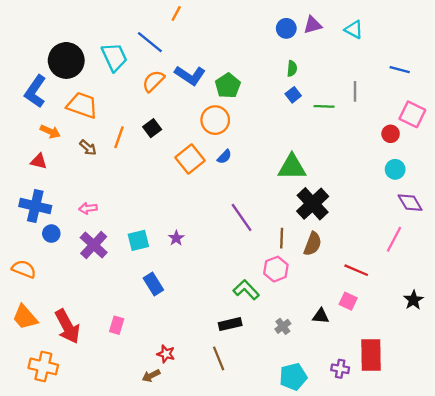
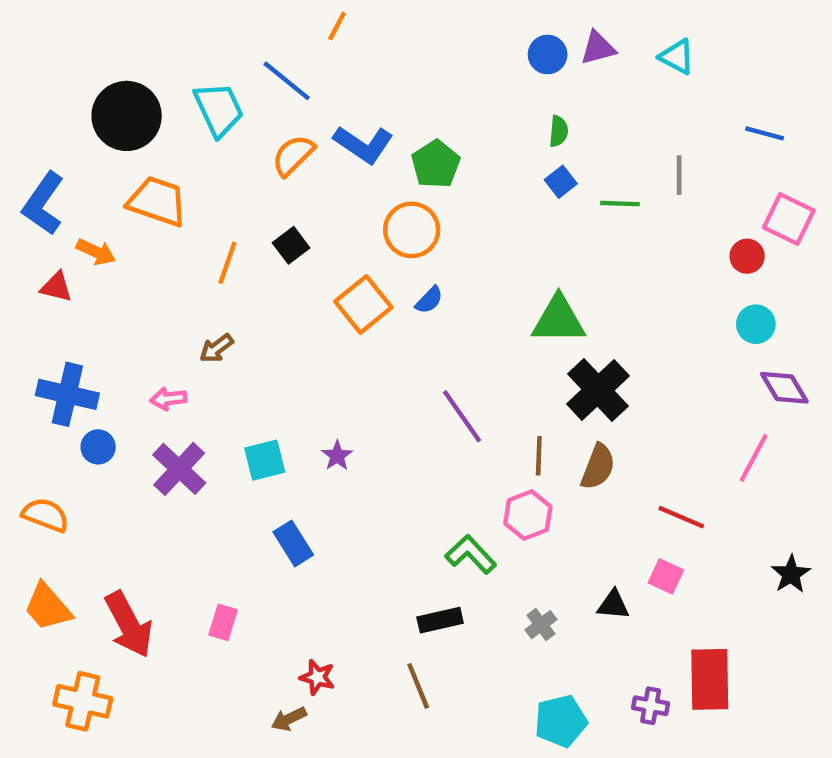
blue L-shape: (35, 91) -> (43, 204), moved
brown arrow: (88, 148) -> (216, 348), moved, turned 102
red triangle: (39, 161) -> (56, 287), moved

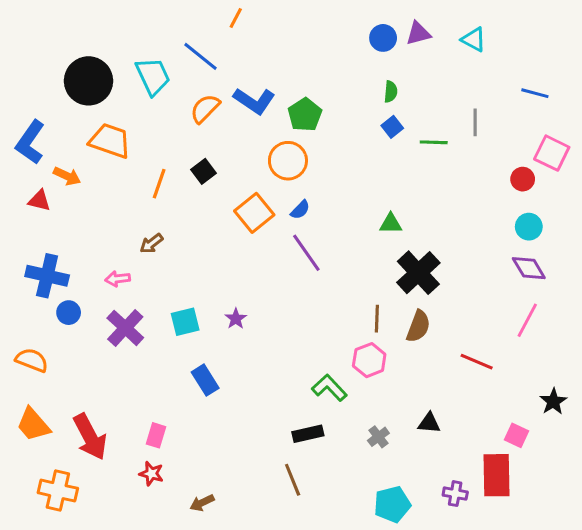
green triangle: (559, 320) -> (391, 224), size x0.6
purple diamond: (784, 388) -> (529, 268), moved
purple line: (462, 416) -> (306, 253), moved
pink square: (666, 576) -> (517, 435), moved
red star: (317, 677) -> (151, 474), moved

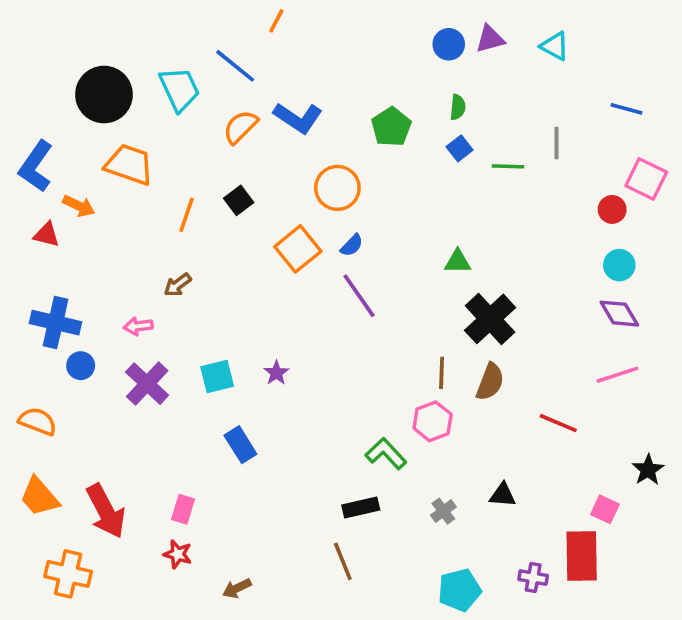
green pentagon: (305, 115) -> (391, 127), moved
pink line: (527, 320) -> (618, 375), turned 44

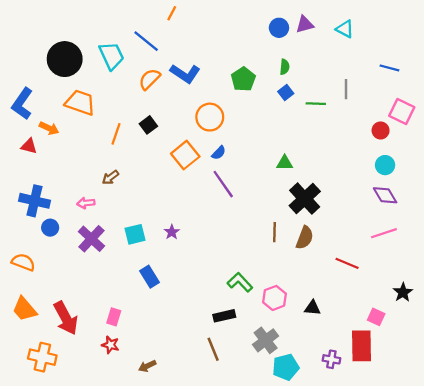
pink hexagon: (433, 421) -> (275, 298), moved
gray cross: (443, 511) -> (266, 340), moved, size x1.6

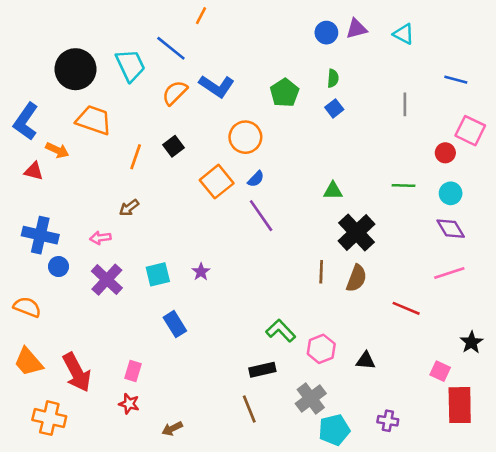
green line: (316, 104) -> (404, 185), moved
red rectangle: (362, 346) -> (460, 405), moved

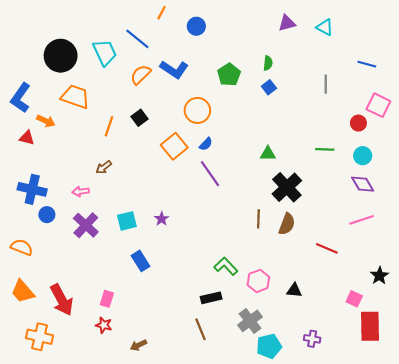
blue circle: (326, 33) -> (196, 26), moved

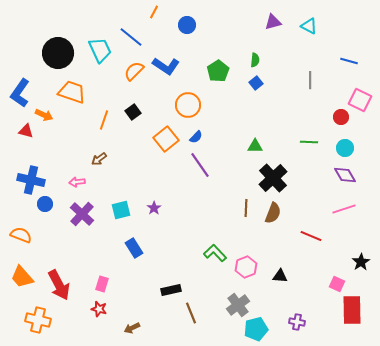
black rectangle: (211, 298) -> (171, 290), moved

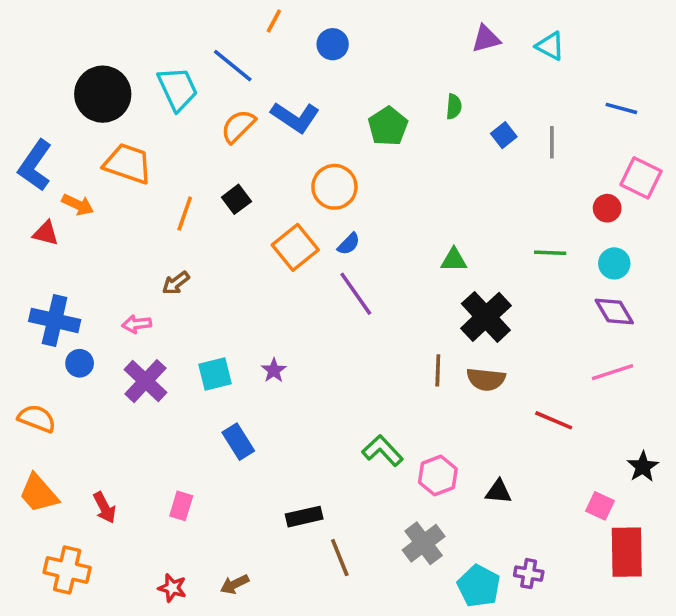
blue square: (256, 83) -> (504, 135), moved
brown semicircle: (273, 213) -> (486, 379), turned 75
red arrow: (59, 285) -> (105, 508), size x0.6
red star: (99, 309) -> (172, 588), moved
cyan pentagon: (256, 329) -> (479, 586), moved, turned -30

